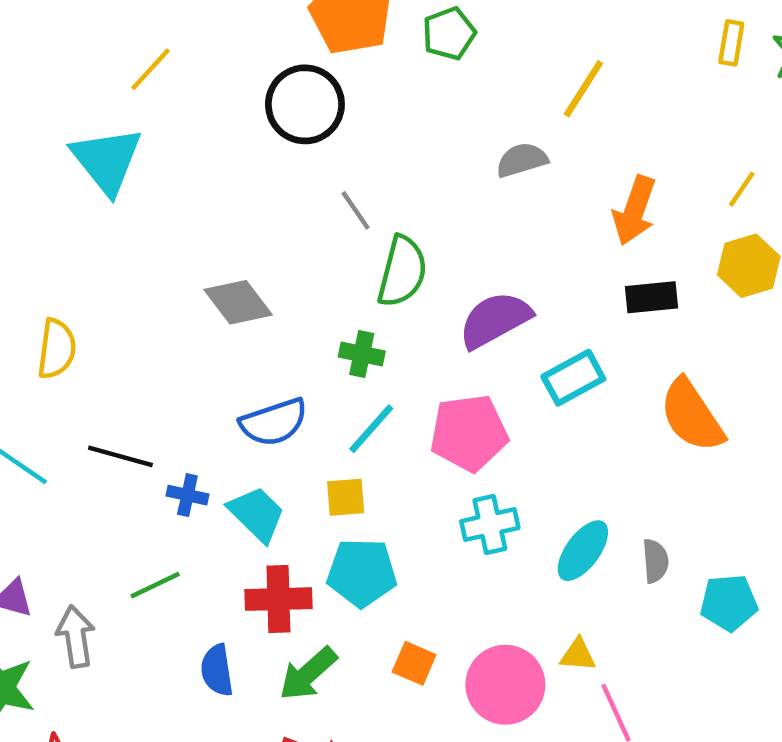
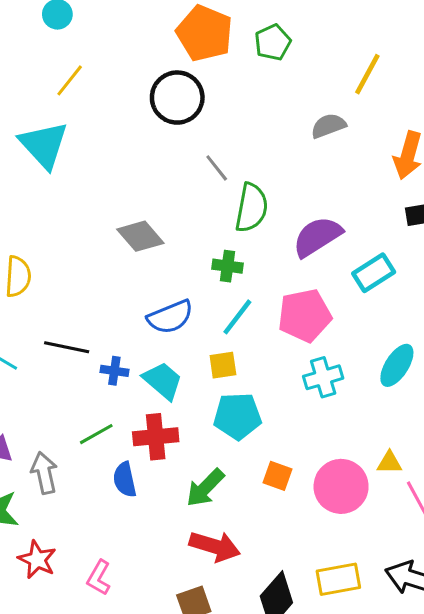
cyan ellipse: (583, 551) -> (397, 365), moved
red cross: (278, 599) -> (156, 437), moved
blue semicircle: (217, 670) -> (125, 480), moved

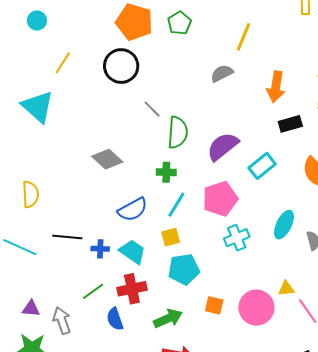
yellow line: (70, 80) -> (63, 63), moved
green arrow: (205, 488) -> (168, 318), turned -152

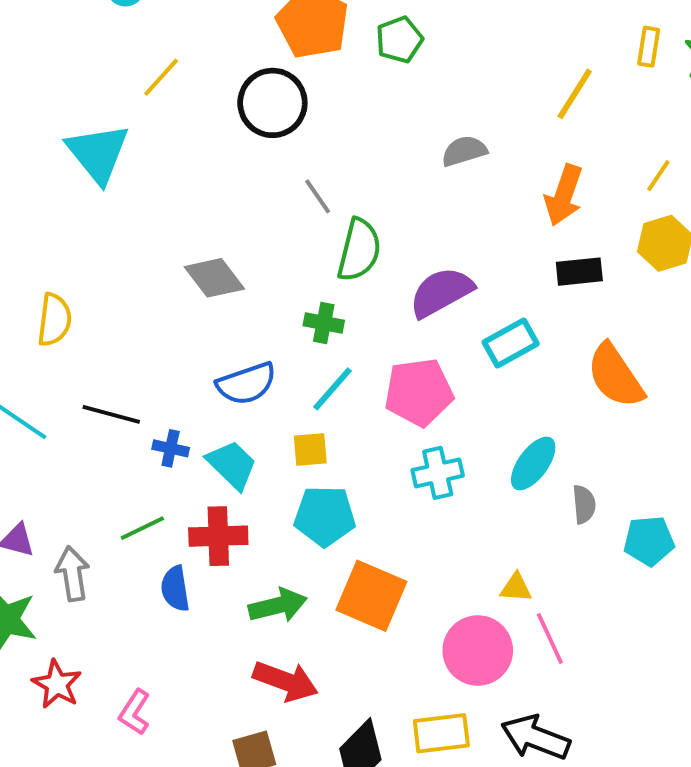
yellow line: (243, 37) -> (575, 94), moved
orange square: (214, 305) -> (371, 596), size x1.8
pink circle: (256, 308) -> (478, 650), moved

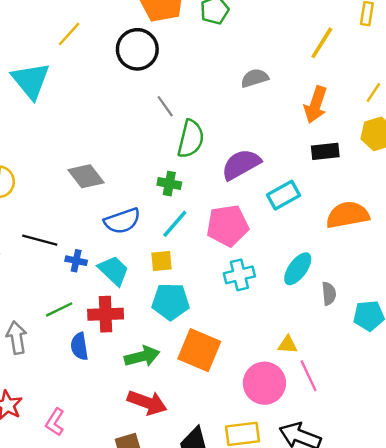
gray diamond: (214, 278) -> (86, 176), moved
orange semicircle: (615, 376) -> (348, 215), turned 114

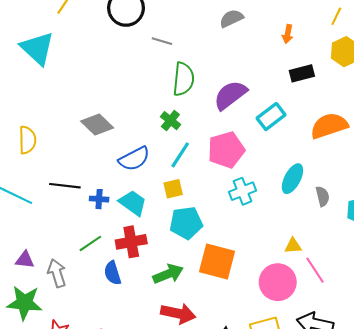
orange arrow: (316, 105) -> (288, 34), size x0.6
gray line: (165, 106) -> (162, 41), moved, turned -30
green cross: (169, 184) -> (170, 121), turned 36

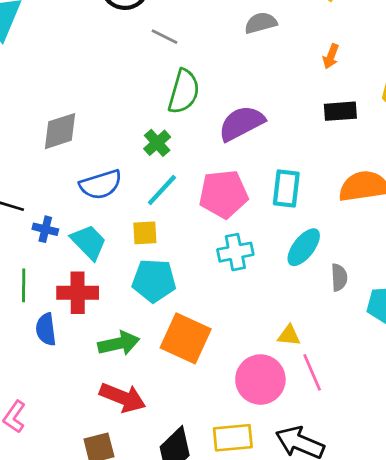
cyan rectangle: (271, 117) -> (286, 188), moved, turned -56
gray diamond: (97, 125) -> (60, 131), turned -72
green line: (90, 243) -> (24, 285), turned -65

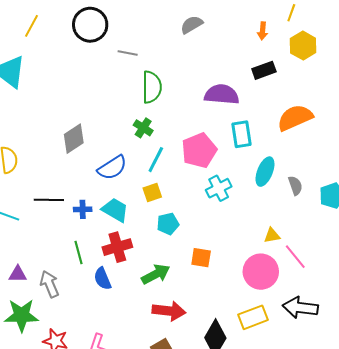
orange arrow: (331, 56) -> (262, 31), moved
purple semicircle: (242, 123) -> (222, 94), moved, turned 48
cyan pentagon: (154, 281) -> (168, 224), size x0.7
orange square: (186, 338) -> (201, 258), size x0.6

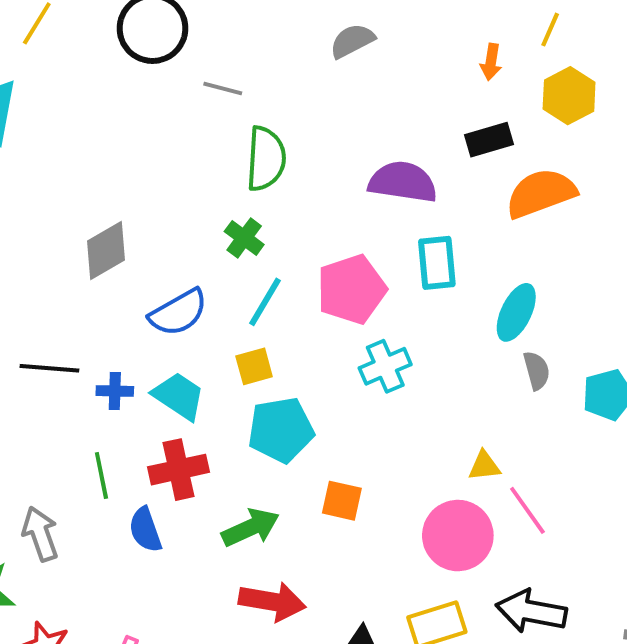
orange semicircle: (295, 118) -> (541, 193), moved
cyan ellipse: (265, 172) -> (516, 312), moved
cyan pentagon: (168, 224) -> (281, 430), size x1.5

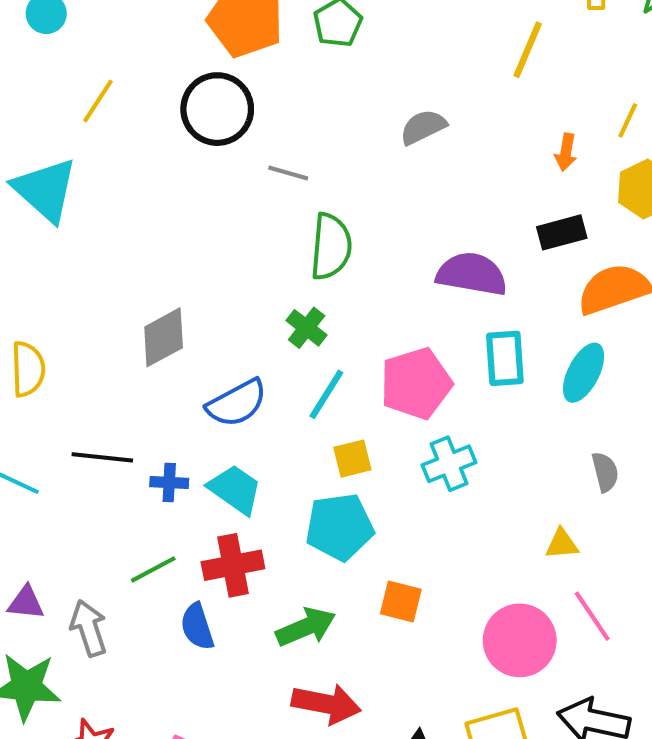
cyan ellipse: (516, 312) -> (584, 373), moved
yellow square: (254, 366) -> (352, 459), moved
yellow triangle: (484, 466) -> (562, 544), moved
green line: (101, 475) -> (153, 569), turned 72

